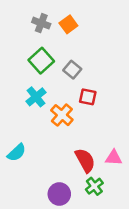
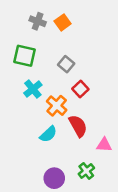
green square: (41, 61) -> (25, 56), moved, turned -35
red square: (88, 97) -> (80, 89), turned 35
cyan semicircle: (17, 153) -> (48, 134), moved
red semicircle: (85, 160) -> (78, 126), moved

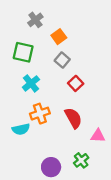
gray cross: (38, 21) -> (35, 20), turned 32
orange square: (63, 22) -> (59, 37), moved
orange cross: (57, 106) -> (40, 114), moved, turned 30
cyan semicircle: (48, 134) -> (21, 129), moved, turned 30

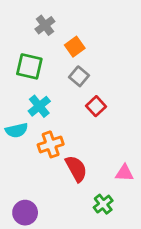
red semicircle: (73, 118) -> (76, 169), moved
cyan semicircle: (21, 129) -> (17, 130), moved
purple circle: (51, 167) -> (25, 213), moved

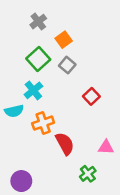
green square: (29, 66) -> (38, 59), moved, turned 35
red square: (96, 106) -> (91, 96), moved

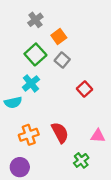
orange cross: (43, 123) -> (29, 135), moved

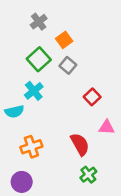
red semicircle: (60, 133) -> (80, 144), moved
pink triangle: (98, 136) -> (107, 127), moved

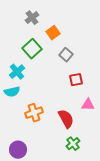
gray square: (68, 65) -> (66, 55), moved
cyan cross: (34, 91) -> (17, 72), moved
red square: (92, 97) -> (76, 80), turned 32
orange cross: (31, 147) -> (34, 113), moved

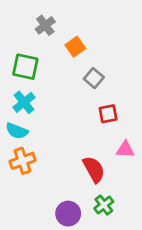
green square: (32, 49) -> (25, 67), moved, turned -36
cyan semicircle: (12, 92) -> (17, 131), turned 35
orange cross: (34, 113) -> (23, 161), moved
purple circle: (18, 150) -> (68, 214), moved

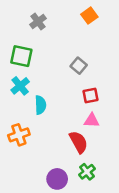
orange square: (75, 47) -> (89, 16), moved
cyan semicircle: (17, 131) -> (40, 105), moved, turned -114
pink triangle: (125, 149) -> (92, 121), moved

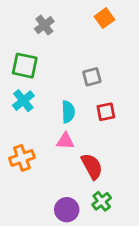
gray square: (79, 66) -> (92, 77), turned 35
cyan semicircle: (40, 105) -> (68, 112), moved
pink triangle: (92, 121) -> (65, 141), moved

